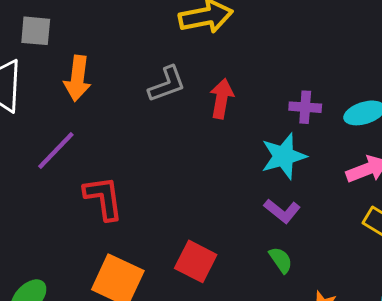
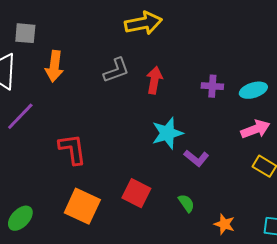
purple line: (56, 150) -> (20, 116), moved
cyan star: (284, 156) -> (167, 133), moved
green semicircle: (281, 260) -> (186, 203), moved

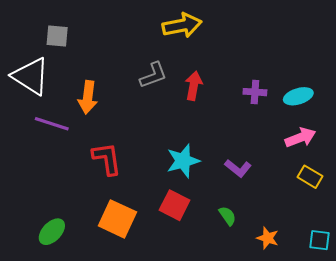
orange arrow: (54, 66) -> (88, 97), moved
purple line: (20, 116) -> (52, 124), turned 64
cyan star: (167, 133) -> (183, 161), moved

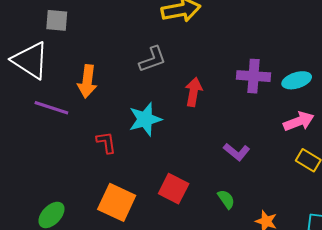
red arrow: (194, 86) -> (194, 92), moved
purple cross: (255, 92) -> (254, 76), size x1.4
red L-shape: (107, 159) -> (106, 142), size x0.7
cyan star: (183, 161) -> (145, 119), moved

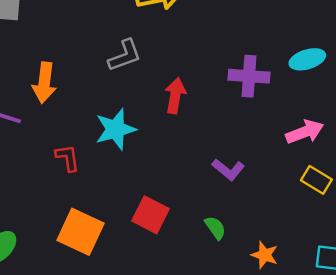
cyan ellipse: (297, 80) -> (307, 59), moved

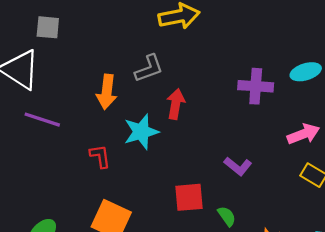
orange arrow: (44, 83) -> (107, 92), moved
red arrow: (175, 96) -> (176, 104), moved
red square: (151, 215) -> (189, 197), moved, turned -32

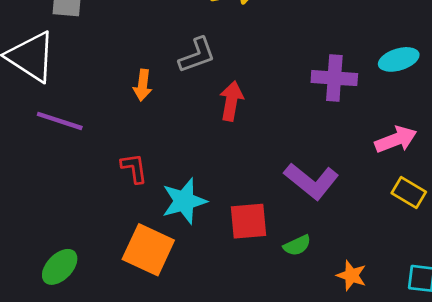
orange arrow: (107, 92) -> (143, 85), size x0.7
cyan star: (141, 132) -> (184, 201), moved
purple L-shape: (238, 166) -> (311, 181), size x1.5
green semicircle: (227, 216) -> (297, 245), turned 100

